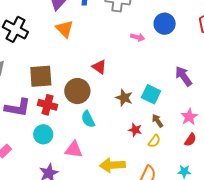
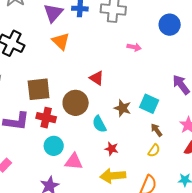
blue circle: (165, 24) -> (170, 25), moved
cyan semicircle: (88, 119) -> (99, 124), moved
red star: (135, 130) -> (111, 149), moved
cyan circle: (43, 134) -> (54, 146), moved

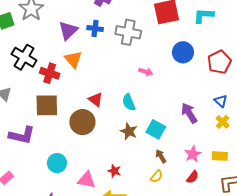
red triangle: (97, 78) -> (96, 100), moved
red cross: (46, 118) -> (50, 73), moved
cyan semicircle: (99, 124) -> (129, 102), moved
pink triangle: (74, 162) -> (87, 180), moved

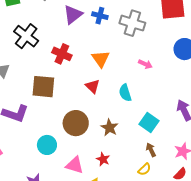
orange triangle: (73, 59) -> (101, 59), moved
red cross: (50, 73) -> (62, 54), moved
brown circle: (82, 122) -> (76, 123), moved
brown star: (129, 131) -> (109, 128), moved

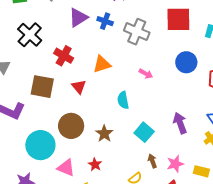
orange triangle: (101, 59) -> (102, 64), turned 42
red triangle: (93, 86) -> (79, 87), moved
cyan circle: (47, 145) -> (40, 145), size x1.5
brown arrow: (151, 150) -> (152, 161), moved

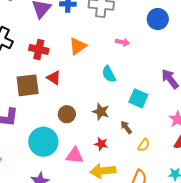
red triangle: (79, 87) -> (54, 78), moved
brown circle: (71, 126) -> (67, 114), size x0.7
brown arrow: (152, 161) -> (126, 127), moved

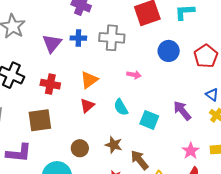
red triangle: (54, 78) -> (87, 106), moved, turned 49
cyan square: (138, 98) -> (149, 120), moved
brown arrow: (126, 127) -> (139, 160), size x1.5

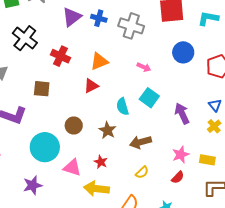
cyan semicircle: (121, 107) -> (122, 107), moved
brown square: (40, 120) -> (42, 89), size x0.7
cyan square: (149, 120) -> (149, 98), moved
brown arrow: (139, 160) -> (141, 142), moved, turned -80

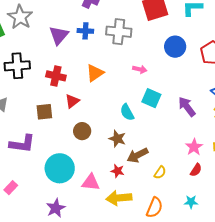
black cross: (25, 38) -> (17, 66), turned -30
red triangle: (91, 86) -> (72, 101), moved
brown circle: (74, 125) -> (82, 131), moved
brown arrow: (141, 142) -> (138, 155), moved

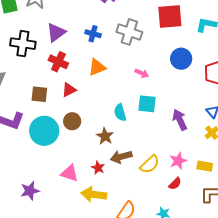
blue cross: (85, 31) -> (93, 34), moved
purple triangle: (59, 35) -> (56, 32), moved
cyan square: (151, 98) -> (147, 104), turned -30
cyan circle: (60, 168) -> (44, 131), moved
yellow semicircle: (160, 173) -> (150, 164), moved, size x1.5

